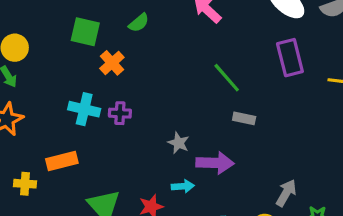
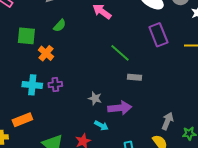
cyan arrow: (183, 186) -> (101, 126), turned 40

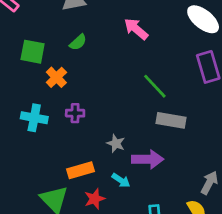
gray rectangle: (134, 77) -> (171, 120), size x1.5
purple cross: (55, 84) -> (75, 113), moved
orange rectangle: (22, 120) -> (80, 170), moved

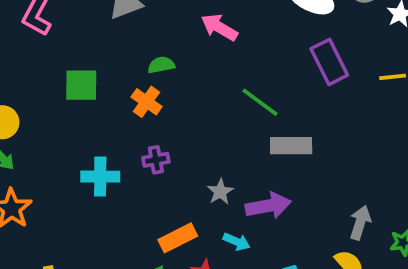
green semicircle: (78, 42) -> (161, 65), moved, turned -138
orange cross: (56, 77) -> (147, 102), moved
gray star: (116, 143) -> (220, 192), turned 30

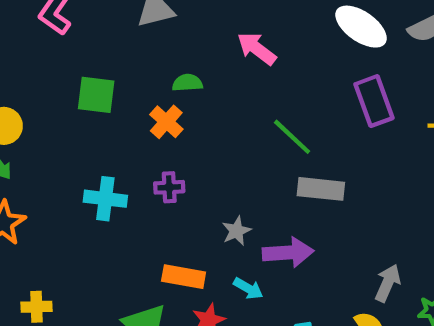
orange rectangle: (178, 238) -> (184, 277), turned 30

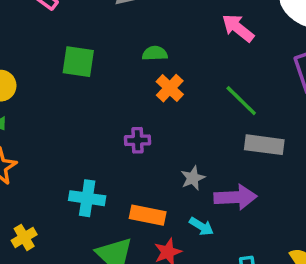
pink arrow: (257, 48) -> (238, 28), moved
orange cross: (166, 122) -> (170, 88), moved
cyan cross: (105, 199) -> (87, 198), moved
yellow cross: (36, 307) -> (24, 237), turned -30

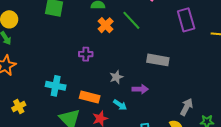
green line: (241, 101) -> (131, 20), moved
purple arrow: (235, 197) -> (140, 89), size x0.7

